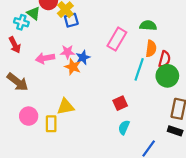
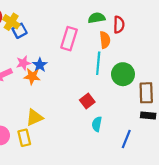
red semicircle: (164, 59) -> (119, 25), moved
green circle: (167, 76) -> (123, 74), moved

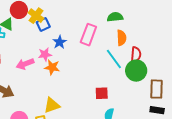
red semicircle: (119, 25) -> (136, 55), moved
cyan line: (98, 63) -> (114, 59), turned -45
blue star: (40, 65) -> (60, 42), moved
red square: (87, 101) -> (102, 93), turned 32

